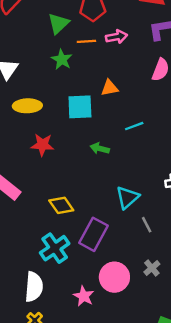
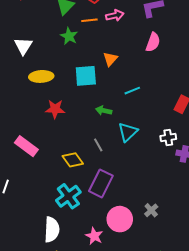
orange triangle: (110, 88) -> (110, 59), turned -35
cyan triangle: (127, 198) -> (128, 132), moved
gray line: (147, 225) -> (98, 145), moved

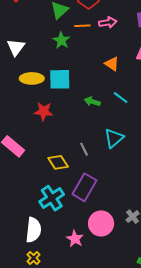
orange triangle: (110, 59) -> (112, 64), moved, turned -42
cyan square: (86, 76) -> (60, 79), moved
cyan line: (132, 91) -> (121, 98), turned 56
green arrow: (104, 111) -> (92, 102), moved

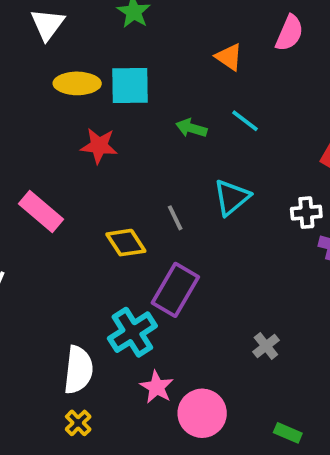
cyan cross: (52, 198) -> (132, 332), moved
pink circle: (101, 223) -> (202, 413), moved

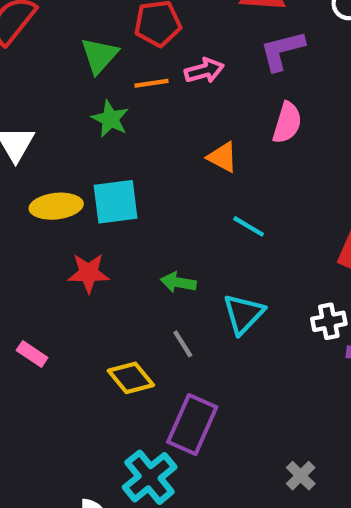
green arrow: (191, 128) -> (178, 282), moved
pink rectangle: (41, 212) -> (32, 354), size x0.6

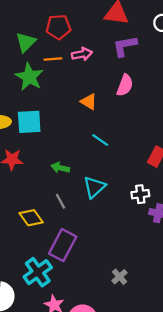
green star: (110, 119) -> (29, 77), size x1.4

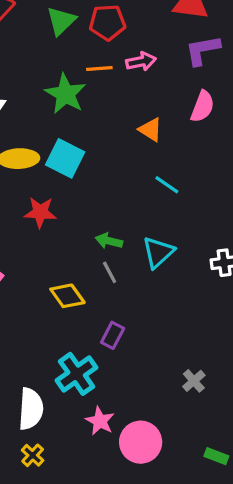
green triangle: (26, 42) -> (61, 21), moved
cyan square: (29, 122) -> (65, 158), turned 30
green arrow: (60, 168) -> (109, 241), moved
purple rectangle: (63, 245) -> (113, 335), size x0.6

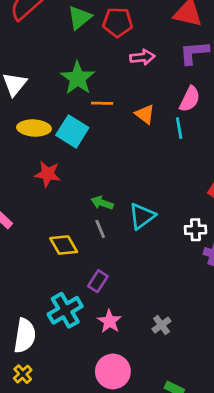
orange line: (99, 68) -> (102, 103), moved
cyan line: (167, 185) -> (179, 128), moved, turned 40
pink star: (100, 421) -> (109, 321), moved

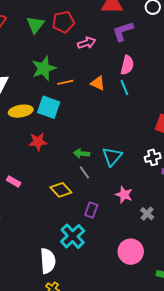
green star: (78, 78) -> (44, 68), turned 30
pink star: (109, 321) -> (124, 195), moved
gray cross: (162, 325) -> (147, 214), moved
pink circle: (113, 371) -> (131, 252), moved

